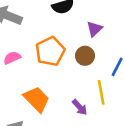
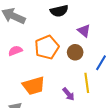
purple triangle: (94, 29) -> (84, 31), turned -40
orange trapezoid: (37, 99) -> (34, 86), turned 115

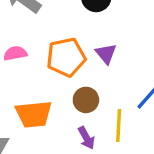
purple triangle: (84, 31) -> (106, 54), moved
brown circle: (75, 52) -> (86, 100), moved

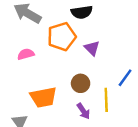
orange pentagon: (66, 57) -> (62, 37), moved

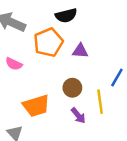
purple triangle: (92, 48) -> (80, 51), turned -35
pink semicircle: (26, 54) -> (14, 64), turned -133

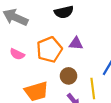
orange pentagon: (48, 42) -> (49, 50), moved

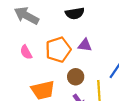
pink semicircle: (17, 54) -> (26, 52), turned 32

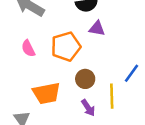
purple triangle: (85, 45) -> (97, 29), moved

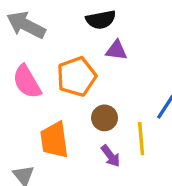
pink semicircle: (28, 48) -> (27, 82), size x1.5
orange trapezoid: (47, 93) -> (54, 140), turned 96

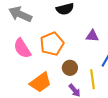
purple triangle: (116, 50) -> (92, 36), moved
orange trapezoid: (54, 140) -> (40, 82), turned -115

